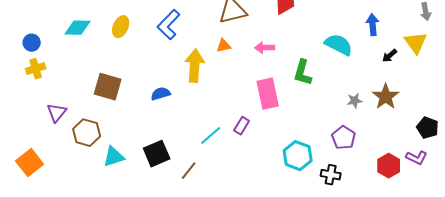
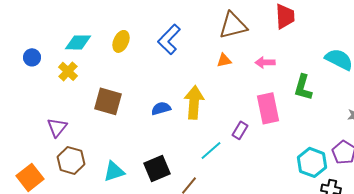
yellow arrow: (195, 66) -> (194, 102), moved
yellow cross: (36, 69) -> (68, 71), moved, turned -30
purple rectangle: (242, 126) -> (240, 130), moved
brown hexagon: (87, 133) -> (71, 160), moved
cyan hexagon: (298, 156) -> (312, 162), moved

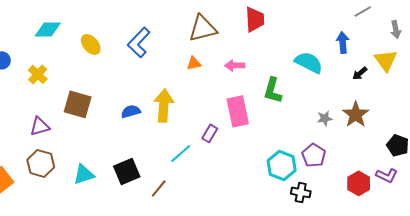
yellow ellipse: (121, 41) -> (91, 44), turned -65
cyan diamond: (78, 42) -> (48, 29), moved
purple triangle: (57, 127) -> (40, 126), moved, turned 35

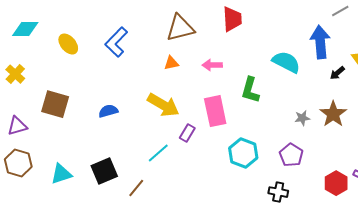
blue arrow: (343, 42) -> (320, 42), size x1.5
yellow arrow: (164, 105) -> (163, 105), moved, turned 116
cyan hexagon: (282, 165) -> (243, 153), moved

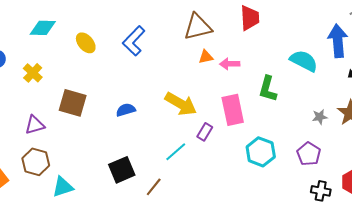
orange triangle: (171, 63) -> (206, 57), moved
cyan triangle: (61, 174) -> (63, 187), moved
black cross: (278, 192) -> (321, 191), moved

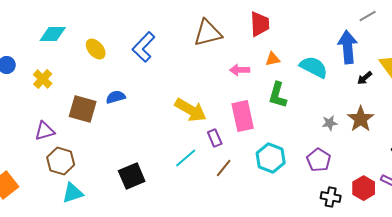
orange triangle: (206, 57) -> (273, 59), moved
blue semicircle: (126, 110) -> (116, 97), moved
purple rectangle: (205, 132) -> (215, 138), turned -54
brown hexagon: (36, 162) -> (61, 161), moved
brown line: (154, 187) -> (224, 168), moved

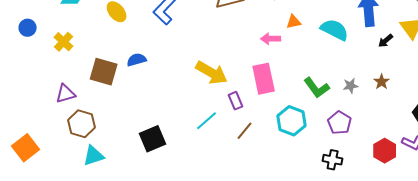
pink arrow: (240, 70) -> (271, 39), moved
green L-shape: (278, 95) -> (317, 88), moved, turned -52
brown star: (361, 119) -> (382, 82), size x0.6
black cross: (331, 197) -> (333, 160), moved

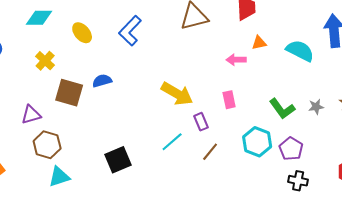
yellow cross: (64, 42) -> (45, 61), moved
pink rectangle: (264, 79) -> (229, 100), size x0.6
purple pentagon: (340, 123) -> (291, 149), moved

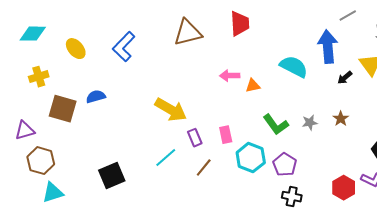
orange triangle: (259, 43) -> (253, 86), moved
yellow cross: (45, 61) -> (39, 77), turned 30
pink rectangle: (229, 100) -> (226, 135), moved

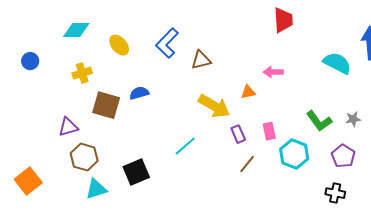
brown triangle: (188, 33) -> (201, 60), moved, size x0.7
orange triangle: (253, 86) -> (248, 92), moved
cyan line: (166, 158) -> (185, 146), moved
purple pentagon: (285, 165) -> (343, 156), moved
black square: (112, 176) -> (136, 172), moved

